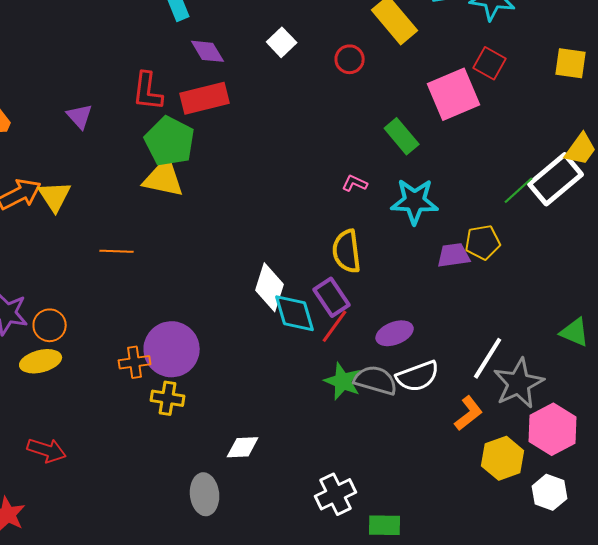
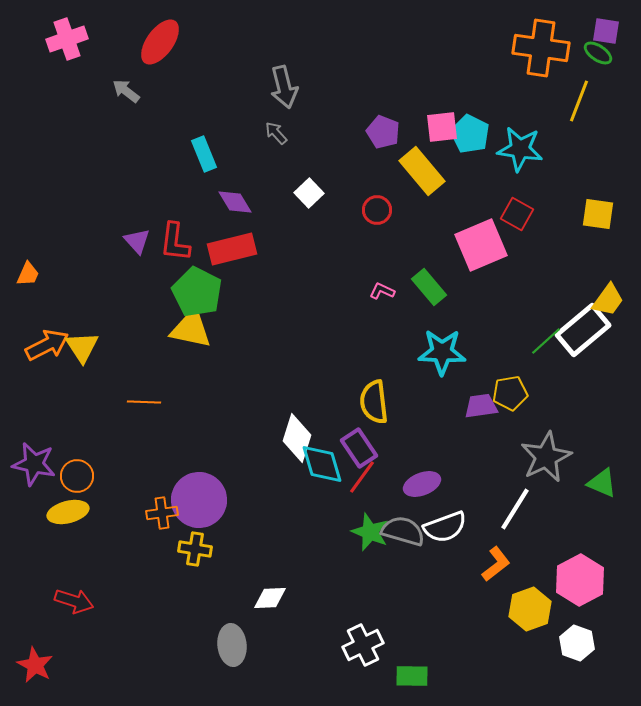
purple triangle: (80, 116) -> (137, 241), moved
pink L-shape: (355, 183) -> (382, 291), moved
gray star: (519, 383) -> (546, 457), moved

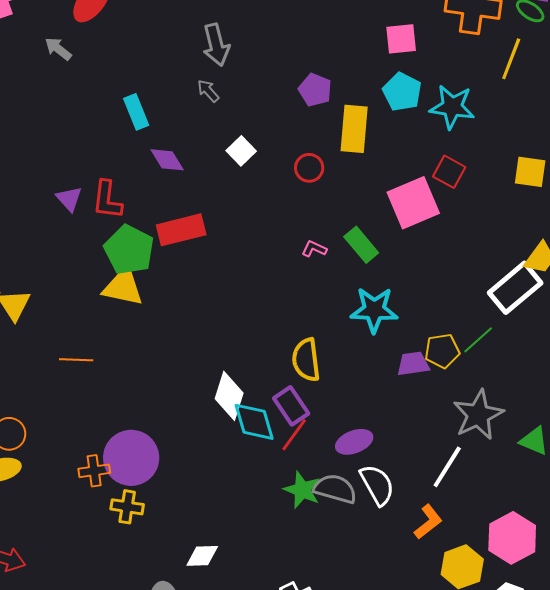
pink square: (442, 127) -> (401, 39), moved
yellow rectangle: (422, 171) -> (354, 129), turned 45
red rectangle: (232, 249) -> (181, 230), moved
green line: (546, 341) -> (478, 340), moved
white semicircle: (445, 527) -> (377, 485), turned -99

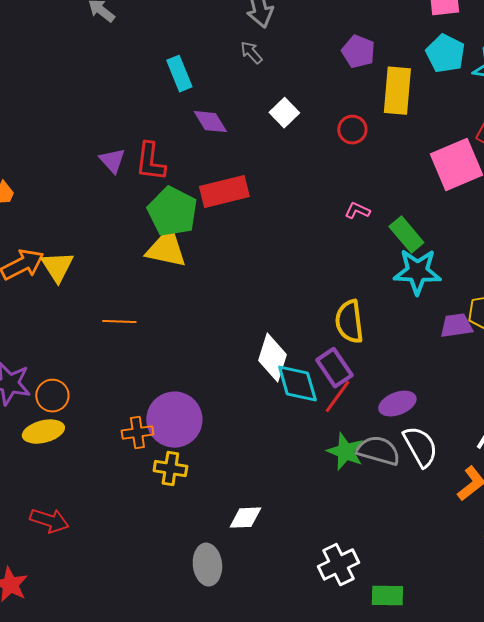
green rectangle: (361, 245) -> (406, 235), moved

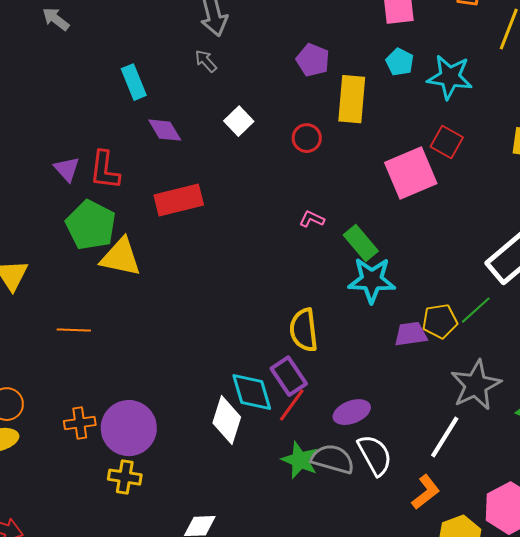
cyan pentagon: (445, 54) -> (400, 62), size x0.7
green pentagon: (172, 212) -> (91, 225), moved
white diamond: (272, 358) -> (227, 420), moved
orange cross: (137, 433) -> (80, 423), moved

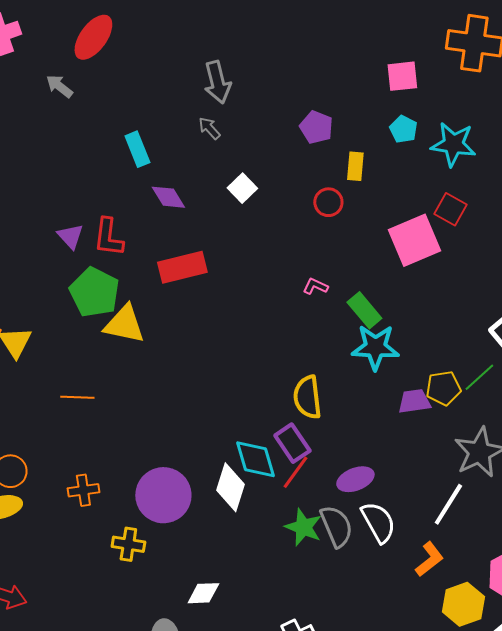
yellow rectangle: (352, 99) -> (355, 166), size x0.6
red circle: (307, 138) -> (328, 202), moved
purple circle: (129, 428) -> (163, 495), moved
gray semicircle: (333, 459) -> (336, 526), turned 51

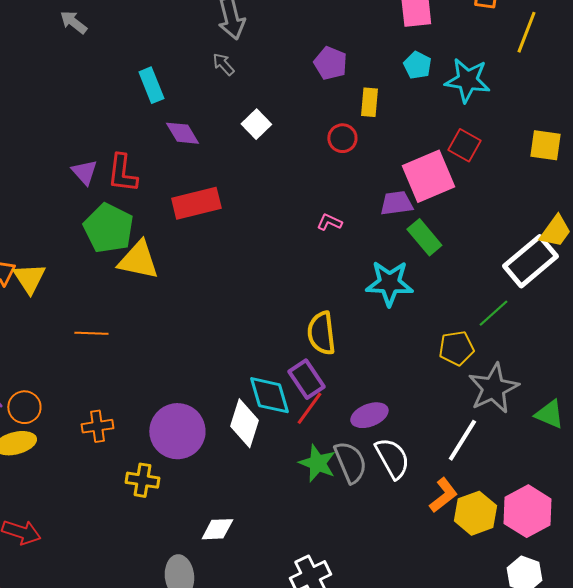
green rectangle: (364, 310) -> (424, 237), moved
yellow pentagon: (443, 388) -> (456, 348), moved
purple trapezoid: (414, 401) -> (396, 203), moved
yellow hexagon: (463, 604) -> (475, 513), moved

